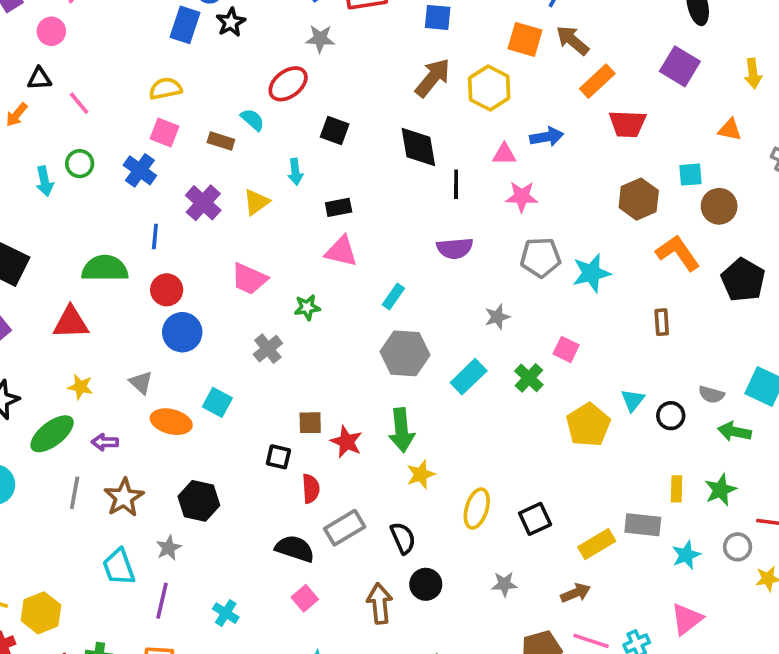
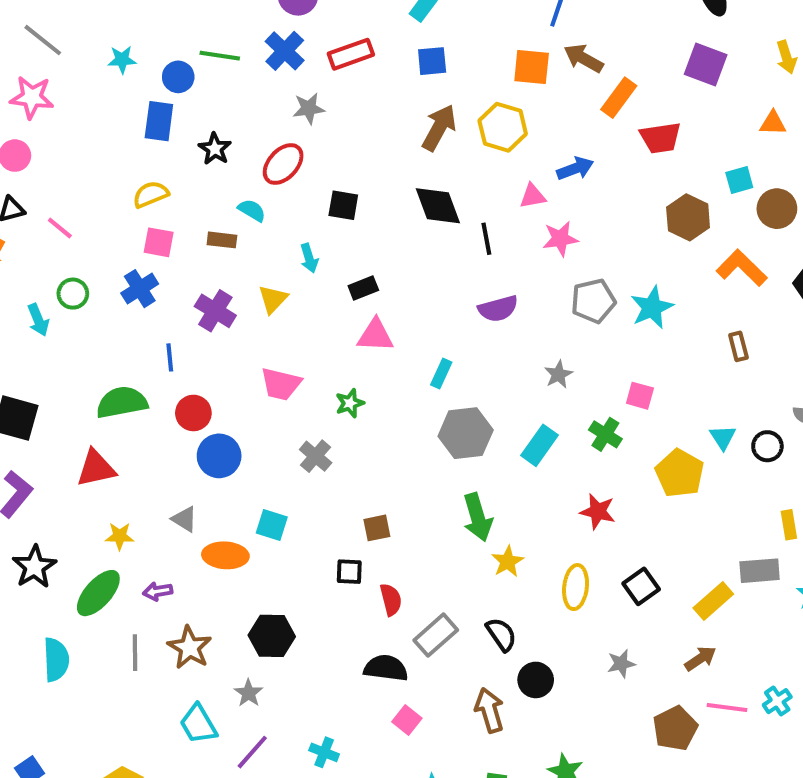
black star: (231, 22) -> (215, 149), moved
blue cross: (140, 170) -> (140, 289), turned 32
red star: (346, 442) -> (598, 512), moved
purple line: (162, 601) -> (252, 752), turned 39

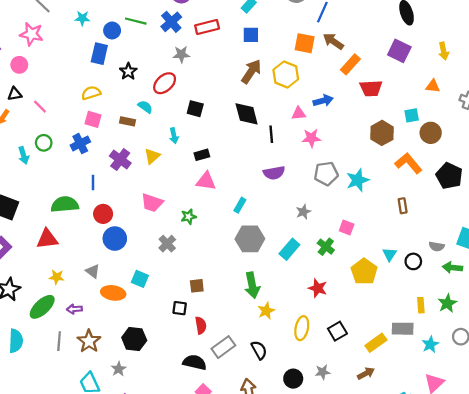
black circle: (536, 680) -> (293, 379), moved

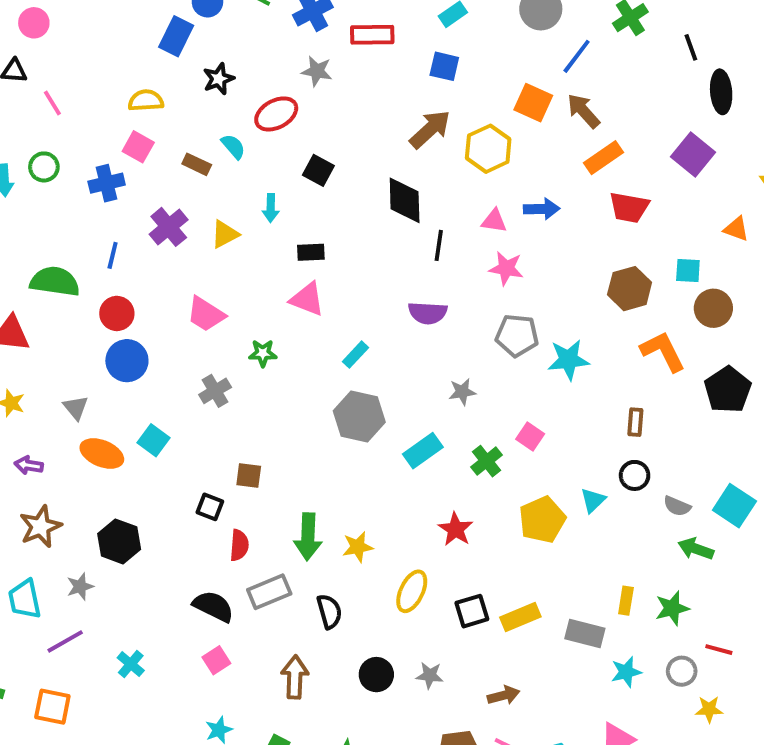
black circle: (413, 261) -> (635, 475), moved
green arrow: (252, 285) -> (308, 537), moved
yellow rectangle: (376, 343) -> (520, 617), moved

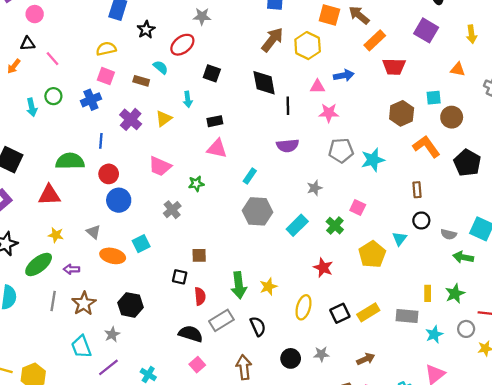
cyan square: (154, 440) -> (141, 244), turned 36

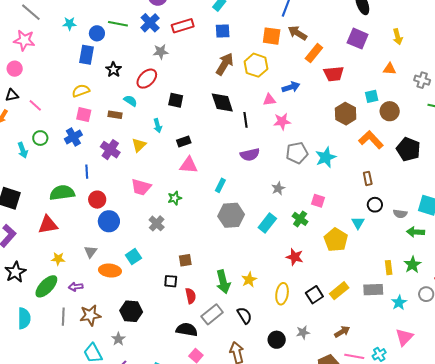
gray triangle: (93, 232) -> (91, 252), turned 32
brown star: (84, 304) -> (90, 315), turned 30

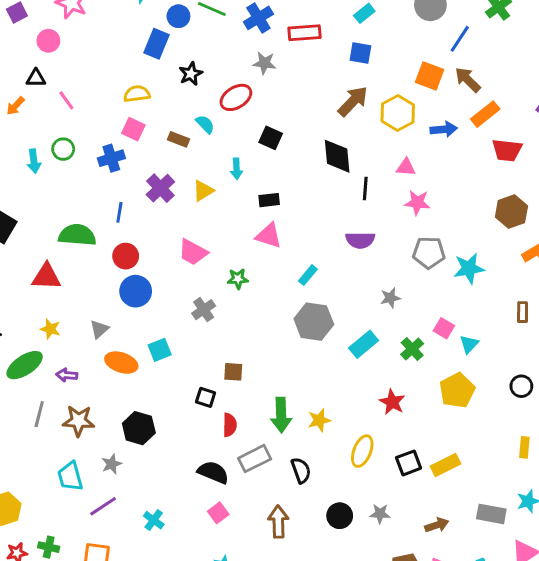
blue arrow: (291, 87) -> (444, 129), moved
black circle: (375, 205) -> (521, 386), moved
cyan triangle: (358, 223) -> (469, 344), moved
gray rectangle: (373, 290) -> (491, 514), moved

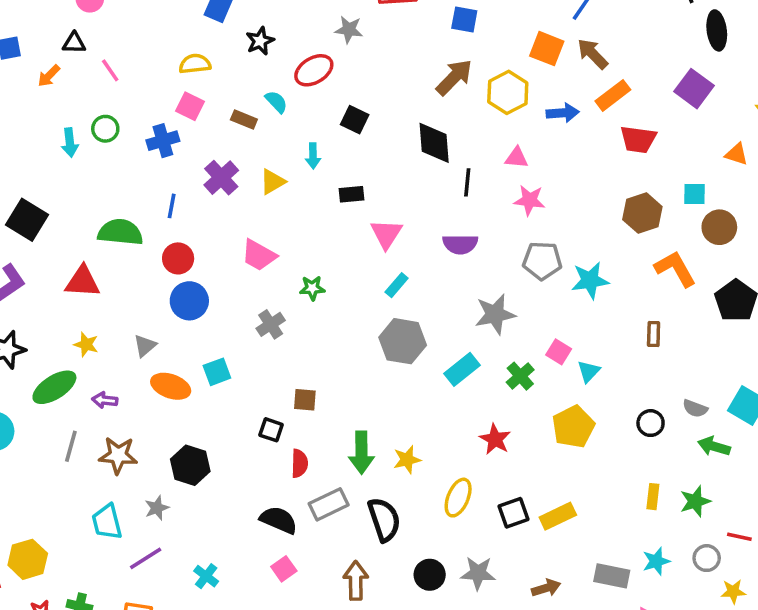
pink triangle: (269, 236) -> (386, 234), moved, turned 44
gray star: (390, 298) -> (495, 314), size x1.6
black semicircle: (301, 470) -> (384, 520), size x1.4
gray star: (380, 514) -> (478, 573), size x1.4

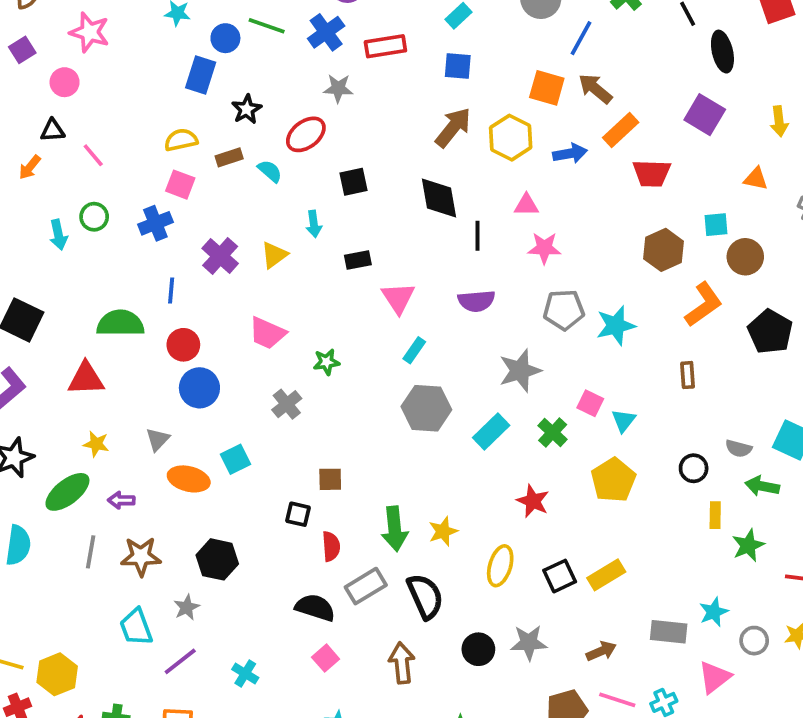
brown rectangle: (244, 119) -> (229, 157), moved, turned -35
black square: (355, 120) -> (354, 182), turned -32
orange L-shape: (675, 269) -> (704, 305), turned 90
yellow rectangle: (653, 497) -> (715, 515), moved
gray circle: (707, 558) -> (754, 641), moved

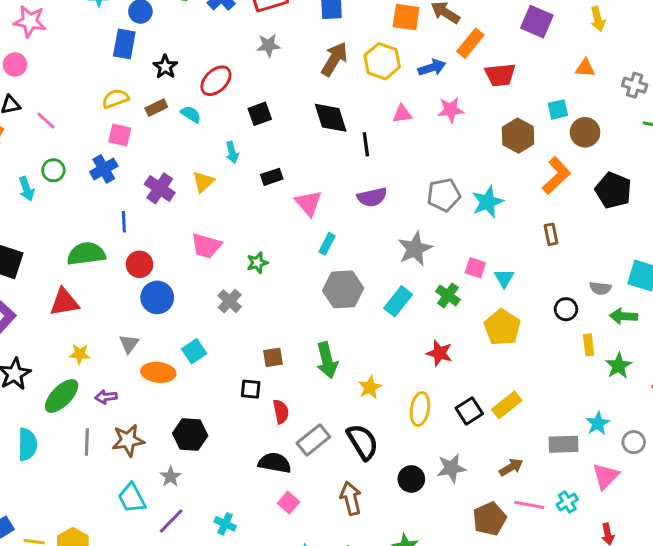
gray star: (338, 88) -> (268, 45), moved
pink star: (544, 248) -> (451, 110), moved
green arrow: (395, 529) -> (327, 360), moved

